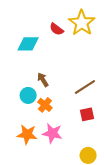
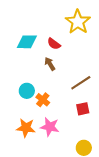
red semicircle: (57, 29) -> (54, 44), moved
brown arrow: (43, 80) -> (50, 64), moved

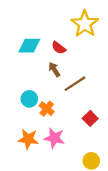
brown line: (81, 83) -> (75, 84), moved
red square: (83, 109) -> (90, 118), turned -32

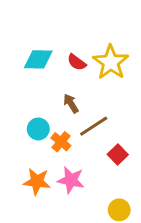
yellow star: (85, 24) -> (111, 62), moved
brown arrow: (54, 70) -> (71, 103), moved
brown line: (75, 84) -> (94, 126), moved

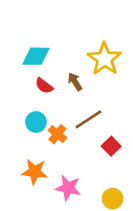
red semicircle: (77, 62) -> (44, 86), moved
brown arrow: (71, 103) -> (75, 82), moved
pink star: (71, 180) -> (68, 188), moved

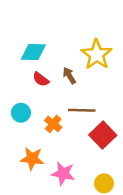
brown line: (88, 119) -> (82, 110), turned 35
cyan circle: (36, 122) -> (21, 113), moved
red square: (111, 146) -> (103, 135), size x1.5

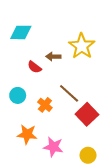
cyan diamond: (33, 52) -> (21, 32), moved
brown arrow: (69, 76) -> (53, 57), moved, turned -56
brown line: (82, 110) -> (69, 93), turned 40

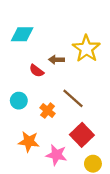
red square: (87, 114) -> (82, 135), moved

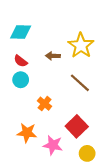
red semicircle: (37, 71) -> (21, 61), moved
brown line: (73, 98) -> (80, 83), moved
cyan circle: (19, 101) -> (21, 80), moved

